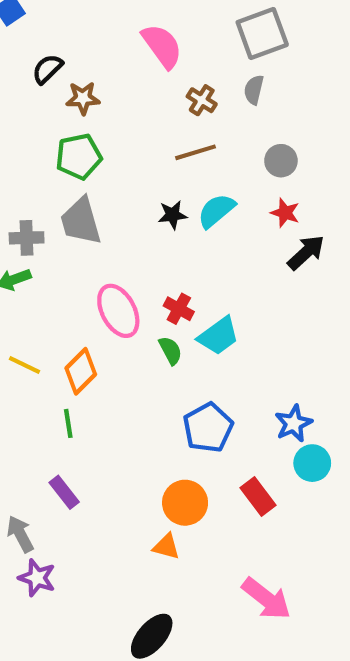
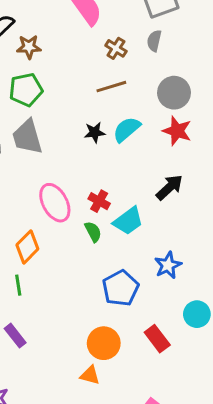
gray circle: (281, 161) -> (174, 93), size x1.4
red star: (285, 213) -> (177, 131), size x1.4
black arrow: (306, 252) -> (169, 187), moved
blue star: (293, 423) -> (168, 265), moved

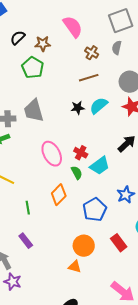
brown star: (29, 47) -> (43, 44), moved
green pentagon: (26, 90) -> (33, 68), moved, turned -30
orange diamond: (27, 247) -> (59, 195), moved

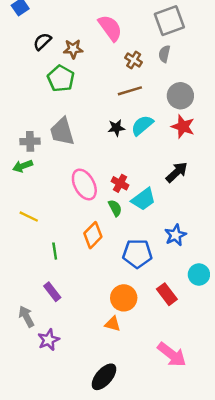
blue pentagon: (95, 210) -> (137, 254), turned 30
purple star: (13, 282) -> (49, 340), moved, turned 30

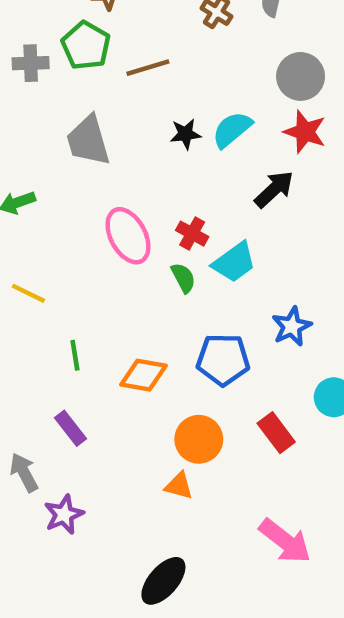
brown line: (130, 91) -> (148, 68), moved
gray cross: (30, 141) -> (31, 63), moved
black arrow: (177, 172) -> (274, 189), moved
orange diamond: (93, 235) -> (143, 375), moved, turned 55

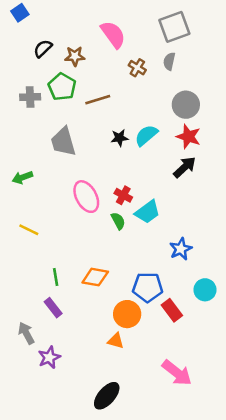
black arrow: (274, 189) -> (185, 167), moved
green line: (75, 355) -> (56, 277), moved
blue pentagon: (223, 360) -> (148, 287), moved

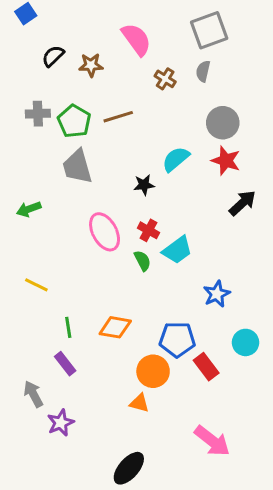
green pentagon: (62, 87) -> (74, 121), moved
black star: (119, 138) -> (144, 185), moved
black arrow: (185, 167) -> (242, 203), moved
yellow line: (29, 230) -> (36, 285), moved

